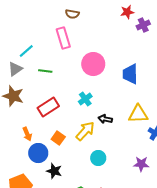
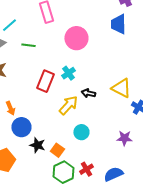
blue trapezoid: (130, 74) -> (118, 24), moved
red rectangle: (48, 107) -> (45, 81), moved, turned -35
yellow triangle: (138, 114) -> (121, 88), turned 30
orange square: (58, 138) -> (57, 150), moved

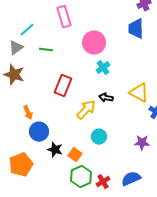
cyan cross: (68, 73) -> (103, 68), moved
red cross: (86, 169) -> (103, 182), moved

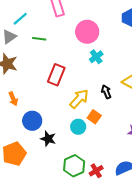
black arrow: (106, 98) -> (106, 92), moved, turned 56
orange arrow: (28, 113) -> (13, 99), moved
cyan circle: (99, 137) -> (78, 127), moved
orange square: (75, 155) -> (94, 117), moved

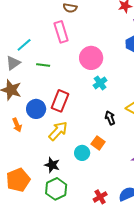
yellow arrow: (79, 99) -> (58, 131), moved
blue circle: (32, 121) -> (36, 109), moved
green hexagon: (74, 166) -> (56, 189), moved

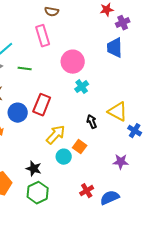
yellow arrow: (58, 131) -> (56, 135), moved
red cross: (100, 197) -> (87, 191), moved

